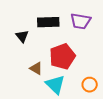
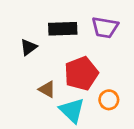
black triangle: (22, 36) -> (29, 47), turned 32
orange circle: (90, 85) -> (109, 100), moved

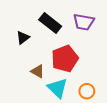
black rectangle: (63, 29) -> (50, 23), turned 40
orange circle: (109, 100) -> (87, 91), moved

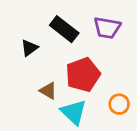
orange circle: (87, 91) -> (119, 104), moved

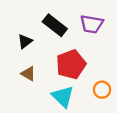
brown triangle: (48, 91) -> (28, 74), moved

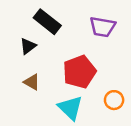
black rectangle: (55, 25) -> (47, 22), moved

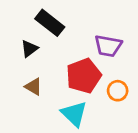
purple trapezoid: (102, 27) -> (108, 46), moved
orange circle: (114, 100) -> (118, 91), moved

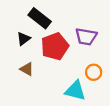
red pentagon: (84, 76) -> (55, 46), moved
cyan triangle: (74, 114) -> (75, 91), moved, turned -30

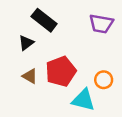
purple trapezoid: (86, 37) -> (101, 24), moved
red pentagon: (55, 46) -> (61, 71), moved

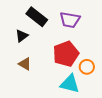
purple trapezoid: (101, 24) -> (70, 20), moved
red pentagon: (61, 71) -> (66, 54), moved

